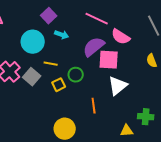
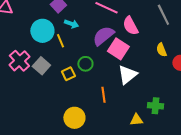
pink semicircle: (121, 37) -> (130, 26), turned 30
pink square: (109, 60) -> (118, 49), turned 30
yellow line: (51, 64) -> (60, 41), moved, turned 56

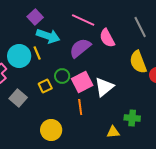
cyan arrow: (71, 24) -> (48, 36), size x1.6
cyan circle: (42, 31) -> (19, 56), moved
pink square: (118, 49) -> (82, 82), moved, turned 30
yellow semicircle: (161, 50) -> (138, 62), size x1.6
gray square: (41, 66) -> (18, 98), moved

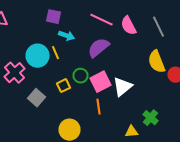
purple square: (35, 17) -> (54, 17), turned -35
cyan arrow: (48, 36) -> (66, 36), size x0.7
pink semicircle: (107, 38) -> (128, 26), moved
green cross: (132, 118) -> (150, 118), turned 35

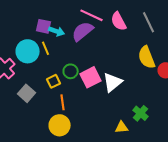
purple square: (54, 17) -> (44, 26), moved
purple semicircle: (98, 48) -> (83, 31), moved
orange line: (98, 107) -> (63, 102), moved

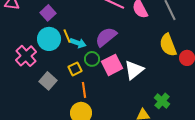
purple square: (44, 26) -> (48, 13), moved, turned 35
cyan arrow: (57, 31) -> (78, 43), moved
purple semicircle: (83, 31) -> (106, 37), moved

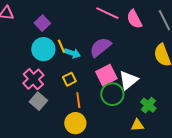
pink cross: (26, 56) -> (33, 79), moved
green circle: (92, 59) -> (112, 94), moved, size x1.5
gray square: (48, 81) -> (38, 101), moved
green cross: (162, 101) -> (148, 105), moved

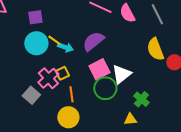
purple square: (42, 23) -> (35, 17), turned 35
yellow line: (61, 46) -> (54, 40), turned -32
pink cross: (33, 79) -> (48, 78), moved

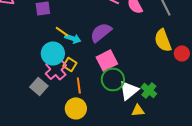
cyan circle: (36, 43) -> (53, 53), moved
yellow square: (62, 73) -> (70, 64), turned -32
white triangle: (121, 74) -> (129, 90), moved

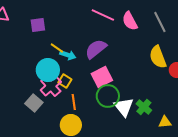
white triangle: (129, 90) -> (124, 107), turned -30
yellow triangle: (138, 110) -> (165, 122), moved

